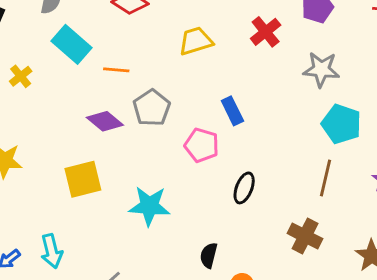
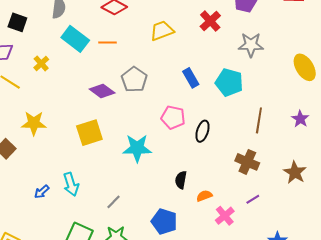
orange line: (116, 70) -> (108, 43), moved
cyan pentagon: (341, 124) -> (229, 82), moved
pink pentagon: (202, 145) -> (173, 117), moved

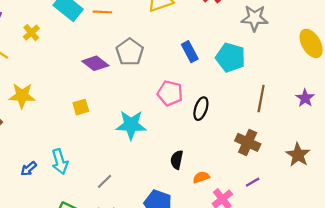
yellow square: (89, 133) -> (81, 107), size x0.6

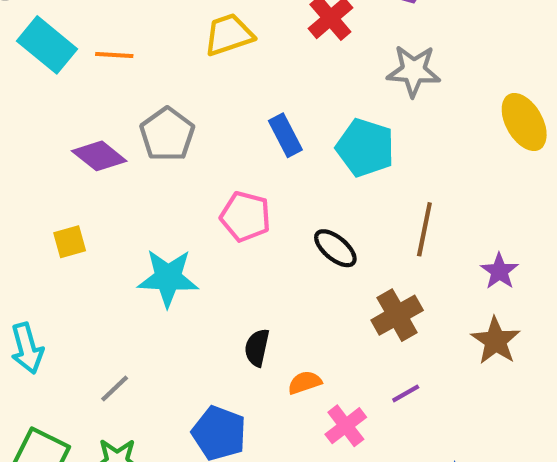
purple star: (305, 98) -> (499, 271), moved
black ellipse: (201, 109) -> (335, 248), moved, turned -70
brown cross: (248, 142) -> (397, 315), turned 35

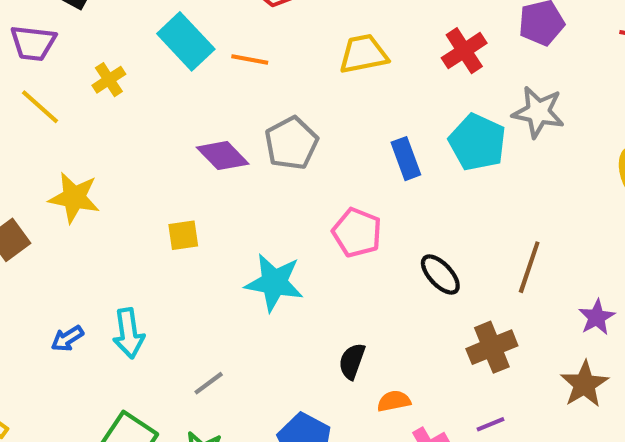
cyan pentagon: (365, 148) -> (477, 142), moved

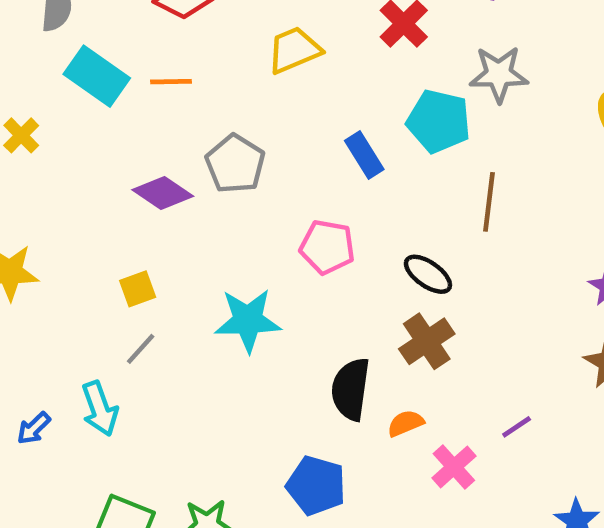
brown line: (529, 267) -> (489, 202), moved
brown cross: (492, 347) -> (427, 341), moved
black semicircle: (352, 361) -> (351, 389), size x1.5
gray line: (209, 383) -> (141, 349), moved

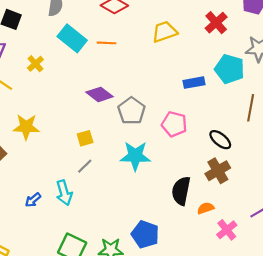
blue rectangle: (364, 155) -> (194, 83), turned -72
gray pentagon: (235, 164) -> (131, 111), moved
blue pentagon: (316, 486) -> (145, 234), moved

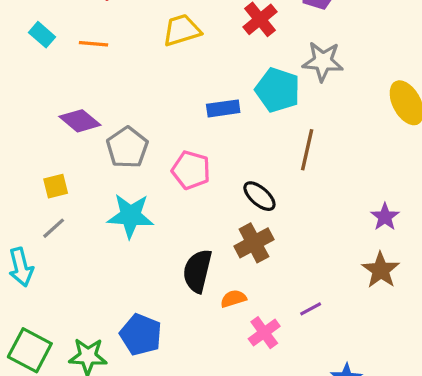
cyan rectangle: (72, 38) -> (42, 35), size x0.6

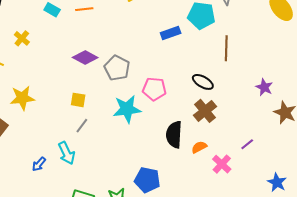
pink pentagon: (191, 170) -> (154, 89), moved
yellow square: (56, 186) -> (78, 100), turned 35
purple star: (385, 217) -> (264, 87), moved

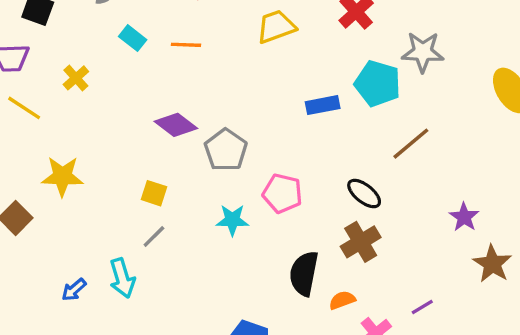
brown line: (226, 48) -> (411, 144), turned 40
cyan star: (127, 109) -> (232, 220), size x0.7

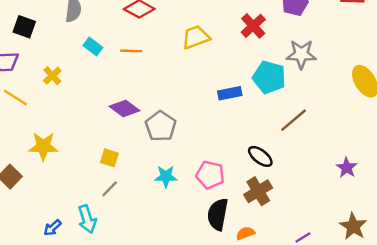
pink pentagon: (282, 193) -> (210, 175), moved
purple star: (464, 217) -> (347, 168), moved
brown star: (492, 264) -> (353, 226), moved

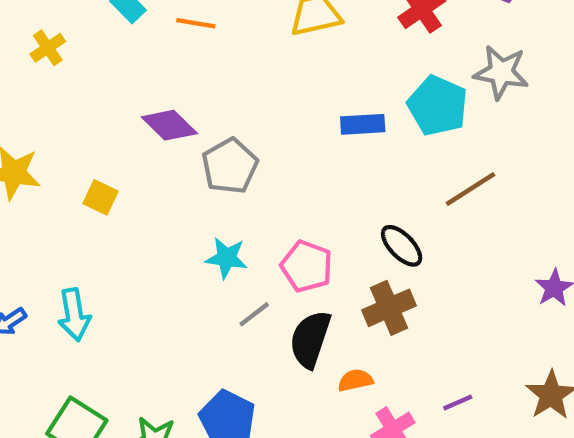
yellow square: (109, 158) -> (101, 197), moved
gray line: (110, 189) -> (254, 314), moved

